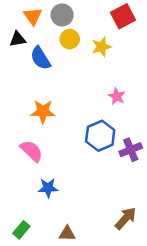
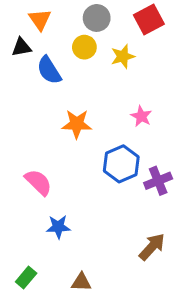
gray circle: (62, 15) -> (97, 18), moved
orange star: (43, 112) -> (77, 124), moved
brown arrow: (126, 218) -> (152, 247), moved

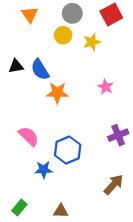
black triangle: (21, 47) -> (16, 66), moved
blue semicircle: (49, 70) -> (40, 70), moved
blue hexagon: (121, 164) -> (68, 150), moved

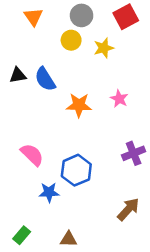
orange star: (57, 93) -> (79, 105), moved

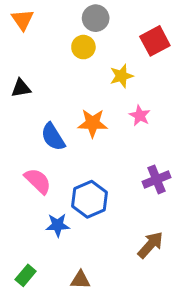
orange triangle: (33, 17) -> (23, 20), moved
red square: (126, 17) -> (155, 41), moved
yellow star: (104, 48) -> (121, 76), moved
blue semicircle: (45, 79) -> (53, 137), moved

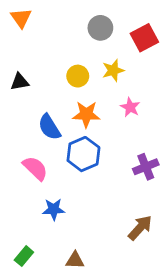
gray circle: (96, 18) -> (100, 28), moved
yellow circle: (83, 47) -> (78, 76), moved
blue hexagon: (90, 199) -> (83, 154), moved

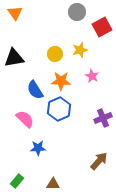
gray circle: (100, 28) -> (77, 12), moved
black triangle: (20, 82) -> (14, 58), size x1.5

